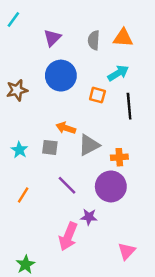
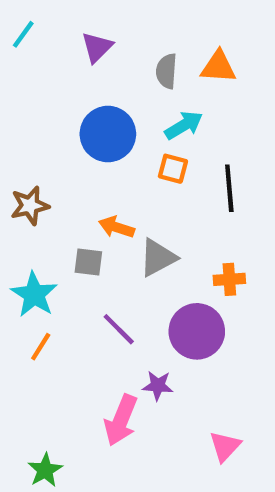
purple triangle: (52, 38) -> (97, 47), moved
cyan arrow: (118, 73) -> (184, 125), moved
brown star: (17, 90) -> (30, 206), moved
cyan star: (19, 150) -> (34, 294), moved, size x1.5
orange cross: (119, 157) -> (229, 279), moved

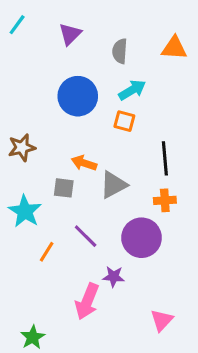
orange triangle: (218, 67) -> (174, 48), moved
black line: (229, 188) -> (165, 158), moved
orange line: (41, 347) -> (47, 252), moved

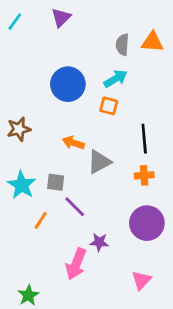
purple triangle: (70, 34) -> (61, 17), moved
gray semicircle: (120, 51) -> (122, 45), moved
gray square: (64, 188) -> (56, 182), moved
purple circle: (142, 238) -> (147, 223), moved

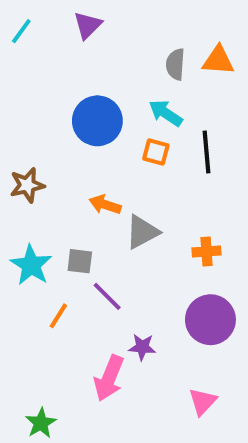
cyan arrow: (116, 79) -> (166, 113), turned -115
black line: (144, 139) -> (207, 152), moved

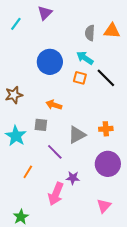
cyan line: (21, 31) -> (16, 24), moved
black line: (207, 152) -> (106, 78), turned -40
gray triangle: (142, 232) -> (77, 135), moved
gray square: (80, 261) -> (41, 125), moved
orange line: (58, 316) -> (28, 172), moved

